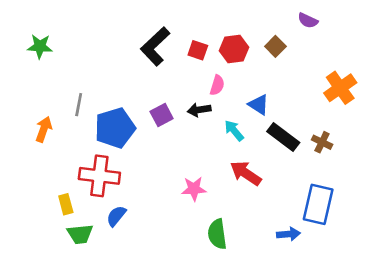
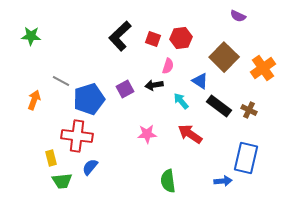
brown square: (275, 46) -> (224, 57), moved, size x1.8
gray line: (79, 105) -> (61, 81), turned -72
pink star: (194, 189) -> (147, 134), moved

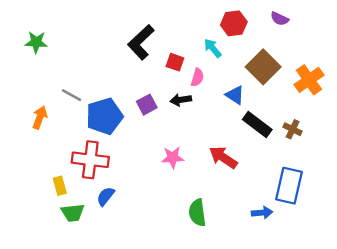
red hexagon: (181, 38) -> (234, 23), moved
red square: (153, 39) -> (175, 62), moved
cyan arrow: (181, 101) -> (213, 48), moved

